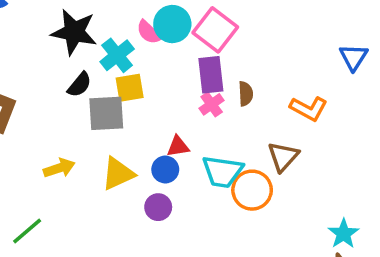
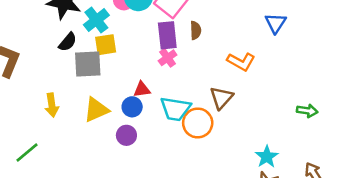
brown semicircle: (246, 94) -> (196, 30), moved
yellow arrow: (59, 168) -> (52, 105), turned 100

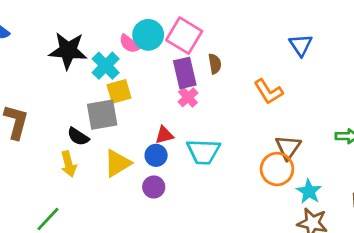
black semicircle: (68, 42) -> (78, 137), moved, turned 90
orange L-shape: (241, 62) -> (268, 92), turned 36
brown triangle: (221, 98) -> (288, 147), moved
orange circle: (198, 123) -> (277, 169), moved

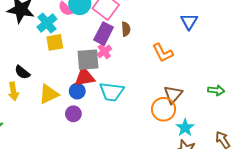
purple rectangle: (185, 73) -> (104, 34), turned 35
gray square: (102, 115) -> (88, 60), moved
red triangle: (164, 135) -> (85, 77), size x1.5

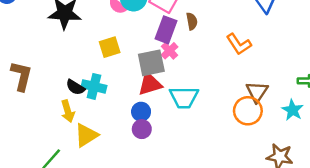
cyan cross: (47, 23) -> (94, 86), moved, turned -30
blue circle: (77, 91) -> (141, 112), moved
yellow triangle: (49, 94) -> (86, 135), moved
cyan star: (185, 128) -> (293, 110), moved

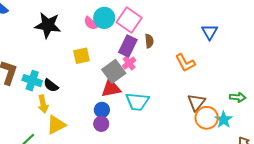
gray square: (151, 63) -> (114, 71), turned -30
cyan cross: (94, 86) -> (32, 81), moved
orange circle: (248, 111) -> (207, 118), moved

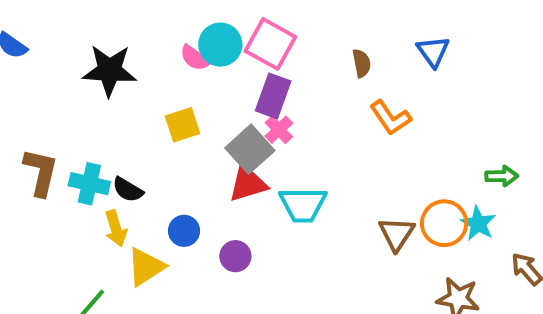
brown semicircle: (149, 41) -> (362, 63), moved
brown triangle: (196, 102) -> (397, 234), moved
blue circle: (102, 110) -> (184, 231), moved

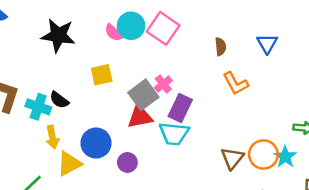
purple rectangle: (273, 96) -> (180, 108), moved
black semicircle: (128, 190) -> (59, 100), moved
blue circle: (184, 231) -> (96, 143), size x1.5

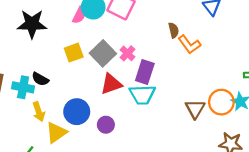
pink semicircle: (114, 33) -> (79, 15), turned -96
brown semicircle: (221, 47) -> (174, 30), moved
gray square: (143, 95) -> (103, 53), moved

